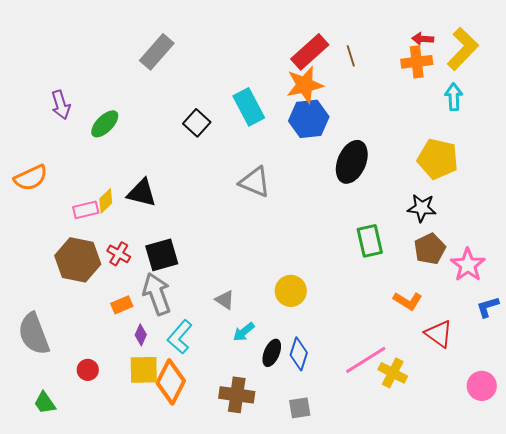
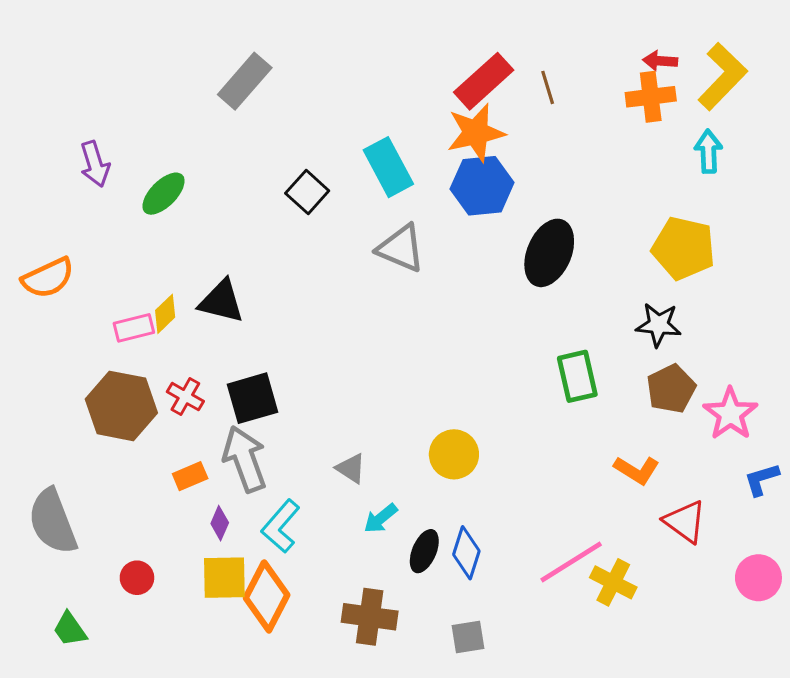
gray triangle: (255, 182) -> (401, 248), moved
pink circle: (482, 386) -> (758, 578), moved

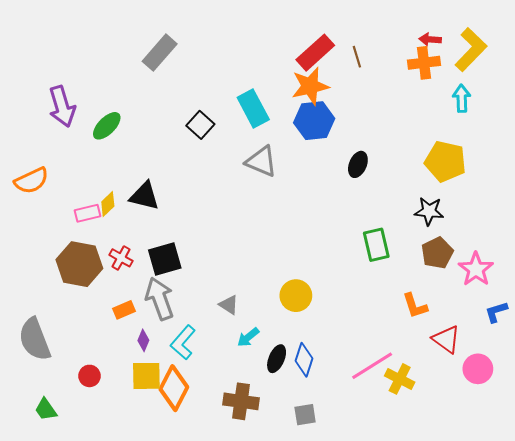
purple arrow: (95, 164) -> (62, 106), size x1.4
black ellipse: (549, 253) -> (358, 164), size x0.6
orange L-shape: (637, 470) -> (415, 306), turned 40
pink circle: (758, 578) -> (478, 369), moved

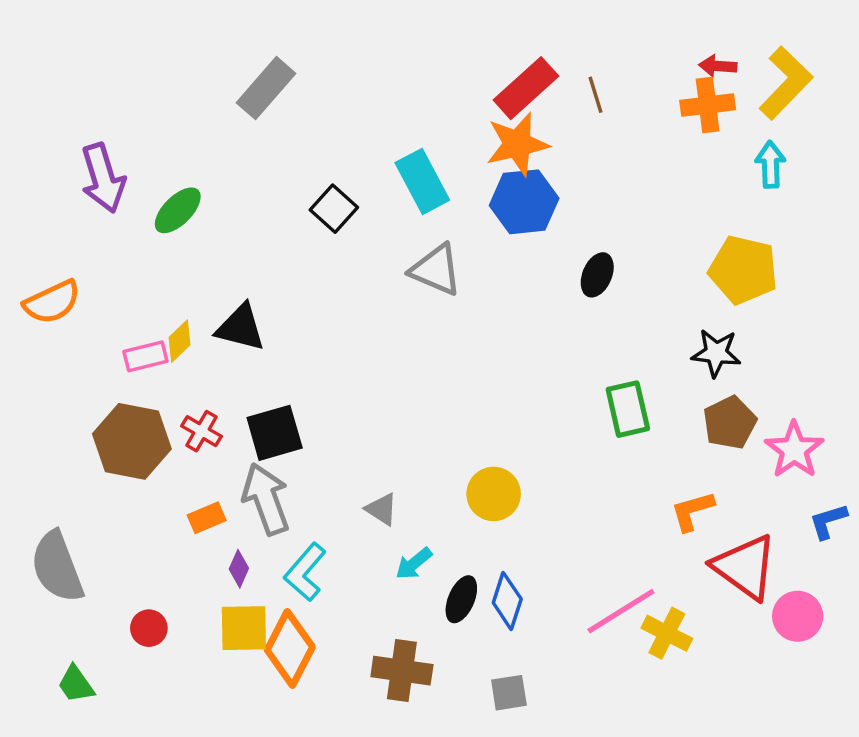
orange L-shape: (415, 306) -> (692, 511), turned 92
red triangle: (446, 339) -> (745, 567), size x1.4

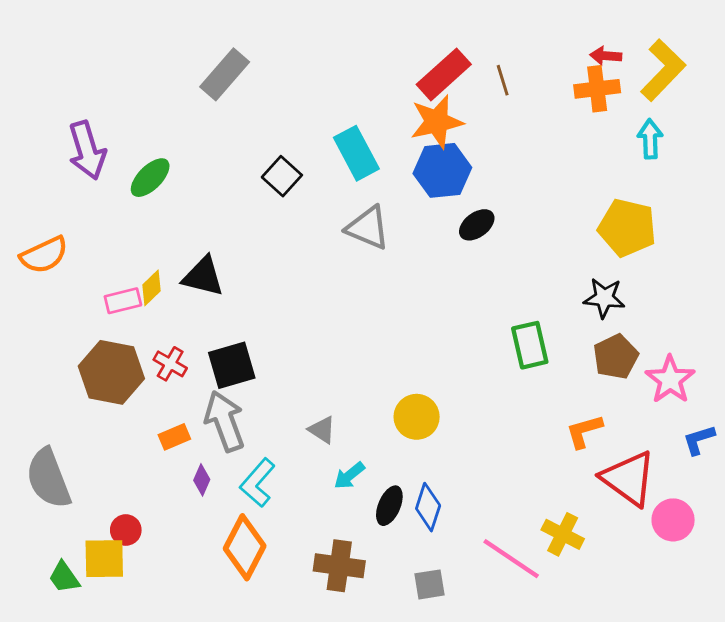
black ellipse: (597, 275) -> (477, 225), moved, turned 30
pink line: (621, 611) -> (511, 559), moved, turned 66
yellow square: (244, 628) -> (104, 559), moved

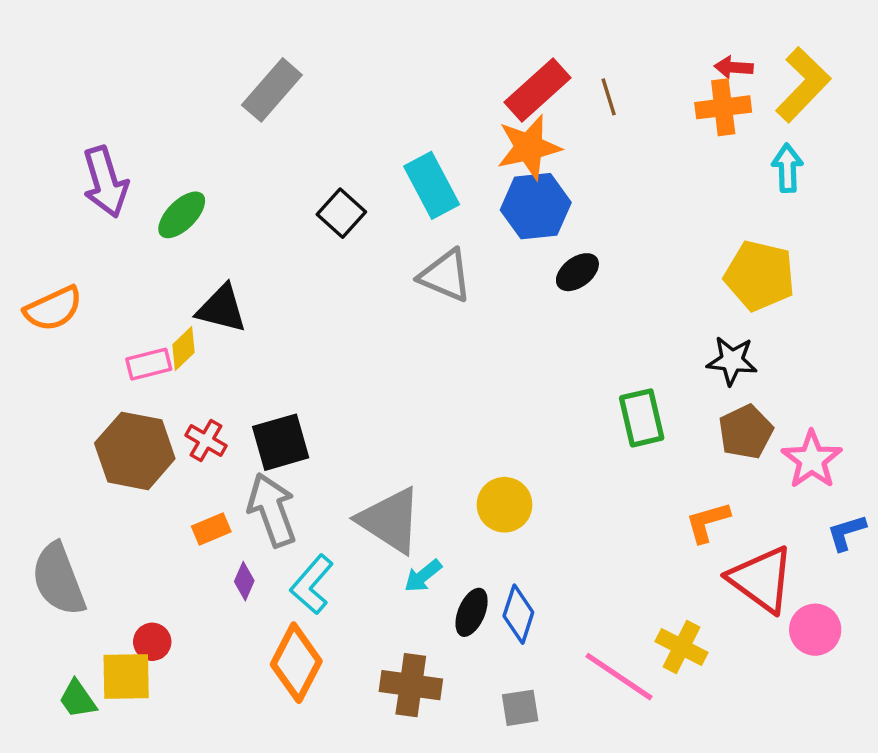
black triangle: (203, 276) -> (222, 309), moved
gray triangle: (322, 430) -> (390, 520), size x2.0

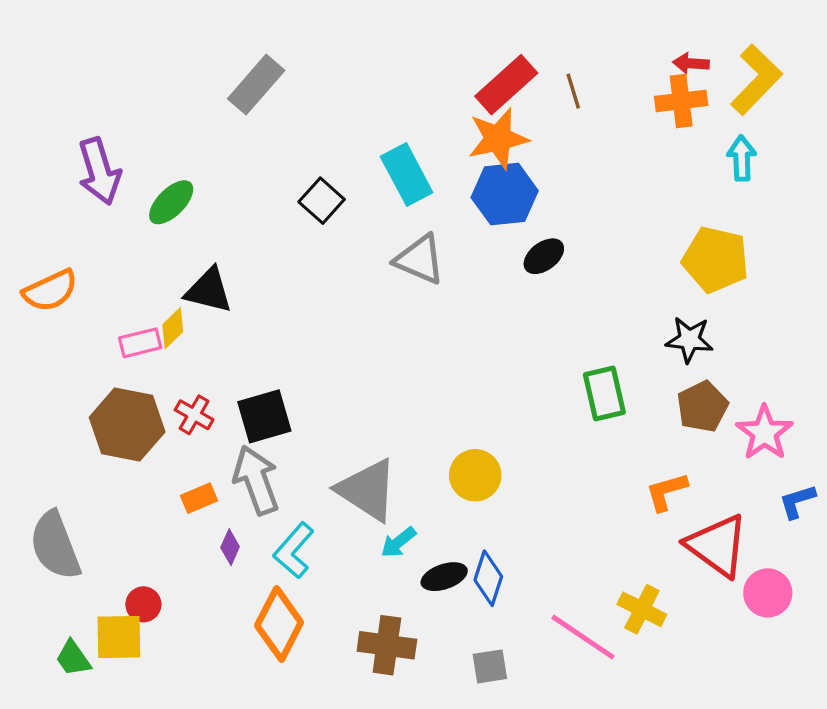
black ellipse: (472, 612) -> (444, 577), turned 48

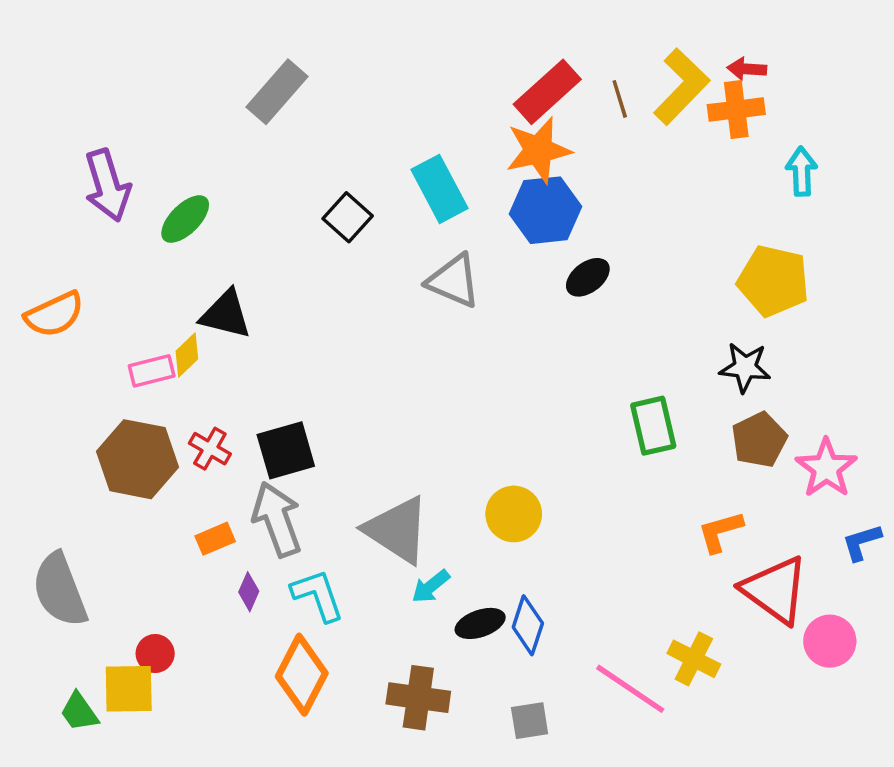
yellow L-shape: (756, 80) -> (681, 87), moved
cyan L-shape: (294, 550) -> (318, 595), turned 120

